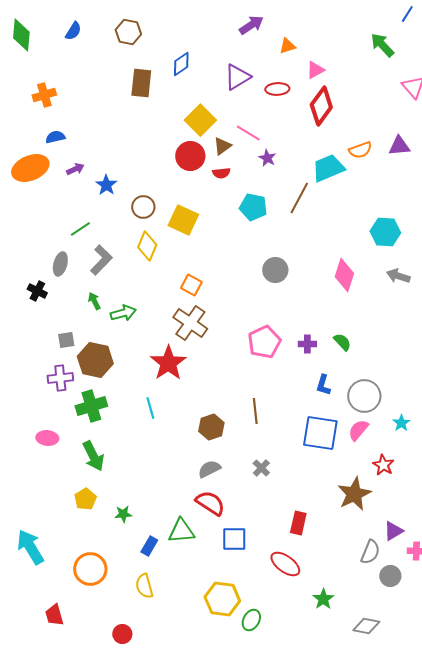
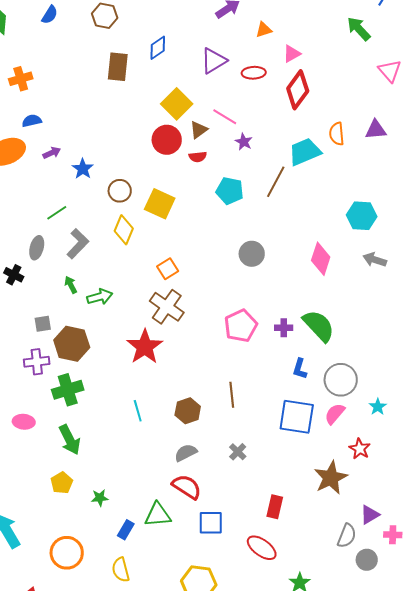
orange semicircle: (360, 150) -> (337, 134), turned 105
orange square: (191, 285) -> (168, 269), turned 30
green semicircle: (342, 342) -> (319, 326), size x1.8
cyan line: (150, 408) -> (138, 411), moved

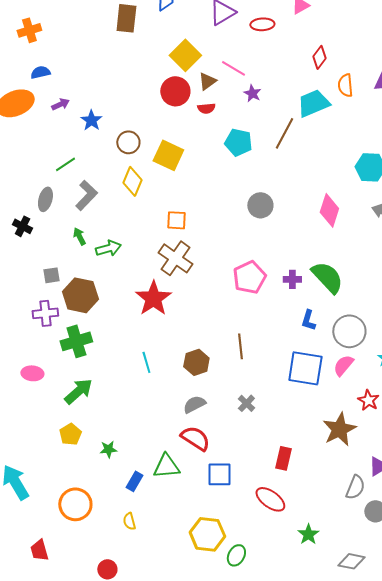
red diamond: (298, 90) -> (319, 57), moved, size x0.6
orange square: (168, 269) -> (176, 220), turned 35
green arrow: (70, 440) -> (78, 391), turned -104
yellow semicircle: (121, 570) -> (129, 521), size x0.7

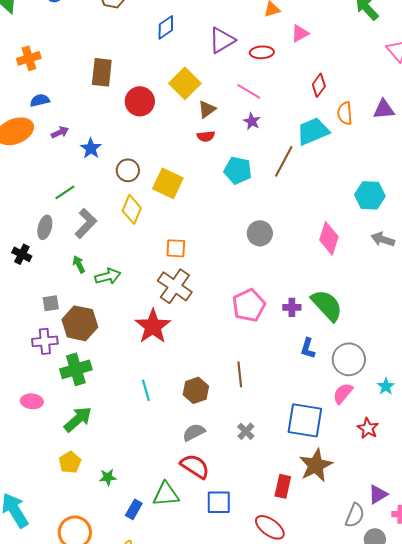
brown rectangle: (126, 18) -> (102, 72), moved
pink line: (233, 68) -> (249, 91), moved
red circle: (175, 91) -> (140, 101), moved
blue square: (305, 368) -> (305, 420), moved
brown star: (339, 429) -> (316, 465), moved

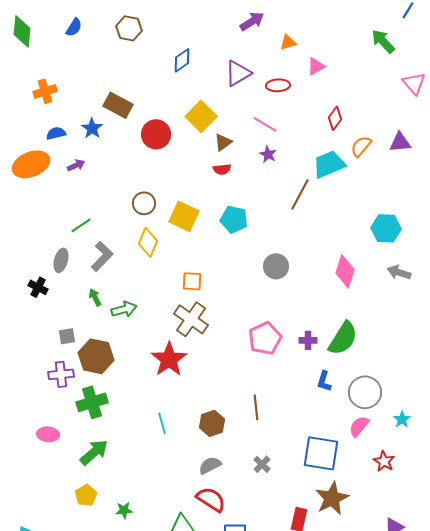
brown rectangle: (102, 72) -> (118, 105), turned -68
orange semicircle: (345, 113) -> (361, 146), turned 45
blue star: (91, 148) -> (92, 128), moved
cyan pentagon: (238, 170) -> (234, 219), moved
green semicircle: (327, 305) -> (343, 338), turned 75

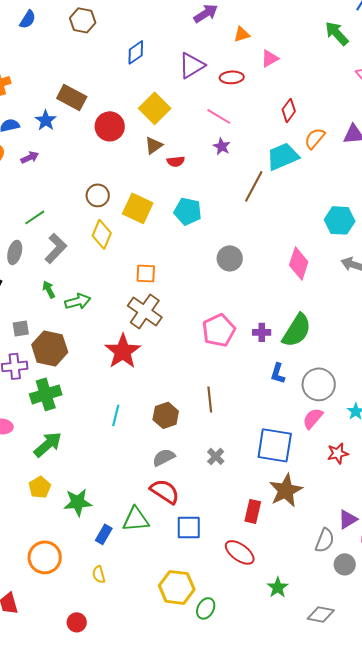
brown triangle: (223, 142) -> (154, 145), moved
cyan line: (162, 423) -> (116, 415), turned 30
red star: (384, 461) -> (338, 453), turned 30
green star: (124, 510) -> (78, 502), size x1.6

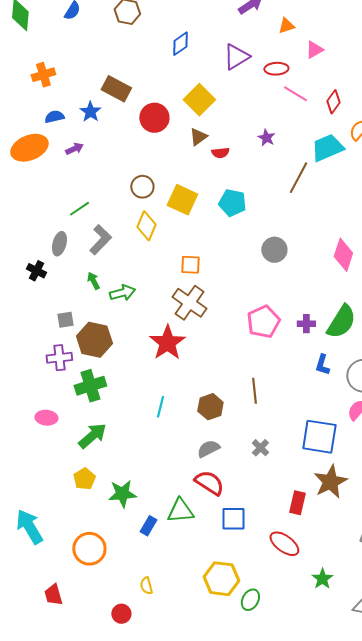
pink line: (219, 116) -> (295, 94), moved
yellow semicircle: (99, 574) -> (146, 586), moved

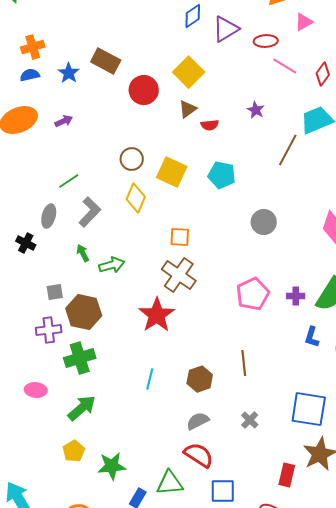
blue diamond: (180, 44) -> (193, 16), moved
blue star: (90, 112) -> (69, 73), moved
blue semicircle: (54, 117) -> (30, 75), moved

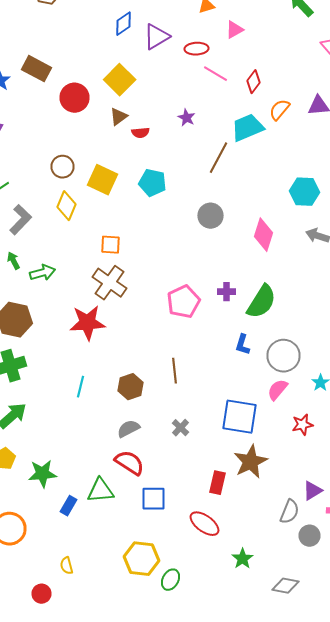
gray circle: (264, 222) -> (210, 216), moved
purple cross: (296, 296) -> (226, 292), moved
red star: (157, 315) -> (88, 323), turned 30

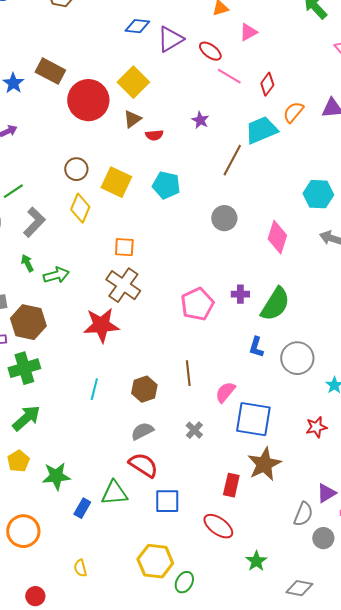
blue diamond: (124, 24) -> (137, 26), turned 40
red ellipse: (196, 49) -> (210, 51), turned 40
red circle: (74, 98) -> (88, 100), size x1.4
pink semicircle: (278, 390) -> (225, 392), moved
red circle: (42, 594) -> (35, 596), moved

